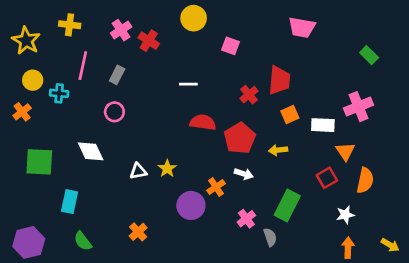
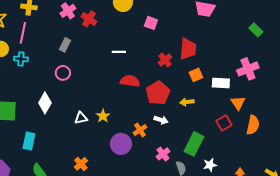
pink line: (83, 66) -> (23, 33), moved
white diamond: (91, 151) -> (45, 103), turned 55
white star: (345, 215) -> (210, 165), moved

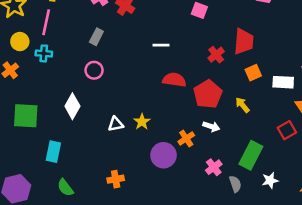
yellow arrow: (187, 102) -> (242, 105), turned 56
orange cross: (81, 164) -> (116, 179), turned 32

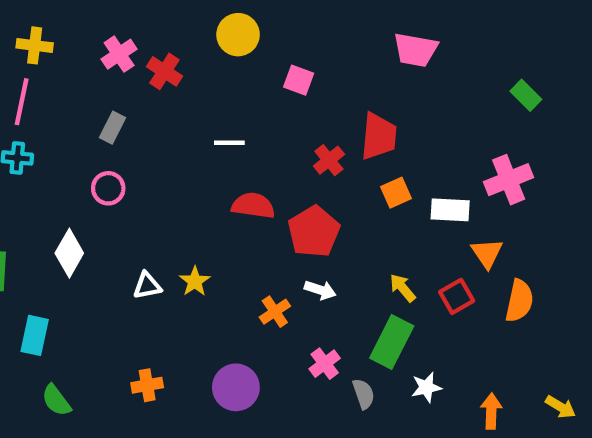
yellow arrow: (242, 105) -> (403, 288), moved
purple circle: (163, 155) -> (236, 387), moved

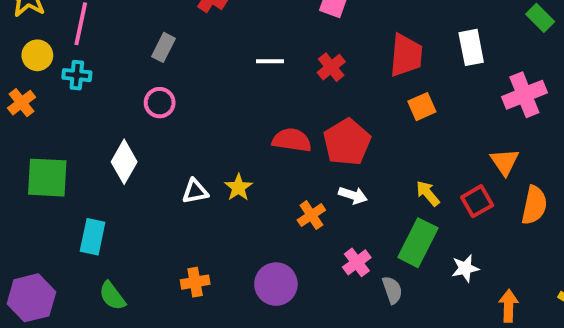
red cross: (329, 160) -> (331, 67), moved
red semicircle: (253, 206) -> (292, 140), moved
white rectangle: (450, 210) -> (471, 47), moved, turned 76
white star: (426, 387) -> (465, 268), moved

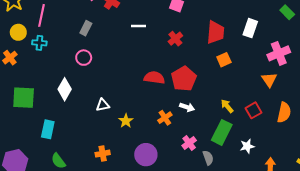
white rectangle: (471, 47) -> (250, 28), turned 30
white line: (270, 61) -> (139, 26), moved
orange triangle: (505, 162) -> (269, 80), moved
yellow star: (238, 187) -> (126, 121), moved

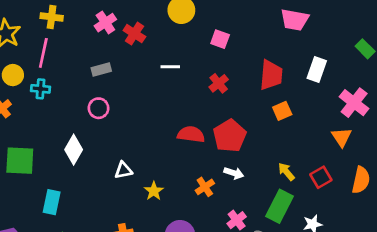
gray rectangle: (86, 28) -> (101, 69), turned 48
pink cross: (279, 53) -> (354, 103), turned -30

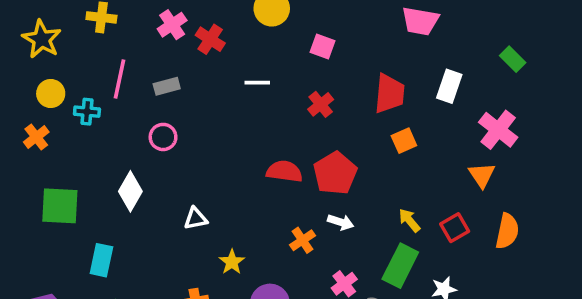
pink line: (43, 53) -> (120, 79), moved
yellow star: (154, 191) -> (232, 262), moved

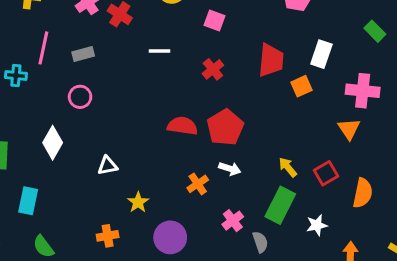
pink cross: (498, 130) -> (363, 91), turned -32
orange square: (404, 141) -> (302, 86), moved
orange semicircle: (507, 231) -> (363, 193), moved

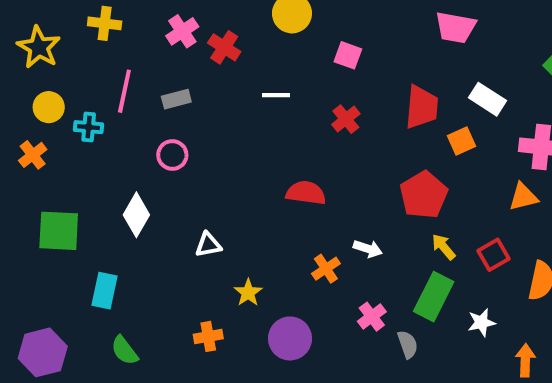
white rectangle: (321, 54) -> (487, 99), turned -76
red pentagon: (225, 127) -> (424, 195), moved
orange triangle: (349, 129) -> (523, 197), turned 50

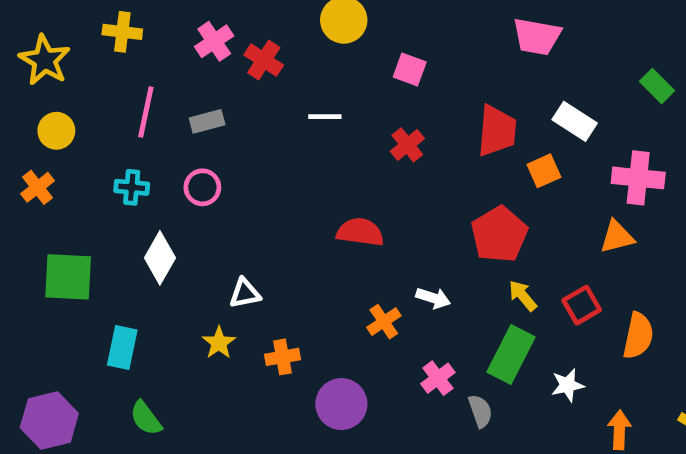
cyan cross: (89, 127) -> (132, 187), moved
yellow star: (248, 293) -> (219, 343), moved
orange cross: (208, 336) -> (282, 357), moved

